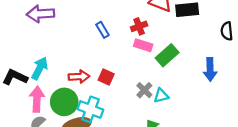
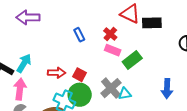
red cross: (139, 26) -> (110, 34), turned -32
blue arrow: (210, 69) -> (167, 89), moved
gray cross: (144, 90) -> (111, 88), size x1.5
green circle: (64, 102) -> (80, 95), moved

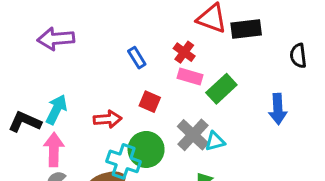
red square: (80, 75) -> (150, 102), moved
blue arrow: (167, 89) -> (278, 109), moved

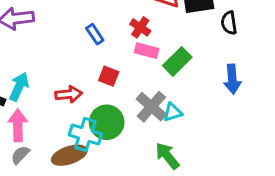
black semicircle: (298, 56) -> (229, 23), moved

